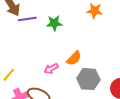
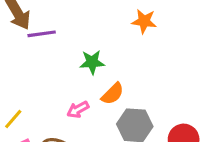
green star: (54, 23) -> (92, 62), moved

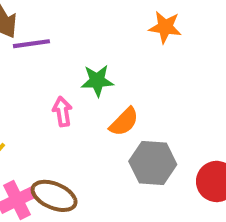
pink arrow: (78, 109) -> (62, 112), moved, turned 110

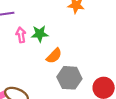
pink arrow: (62, 112) -> (21, 35), moved

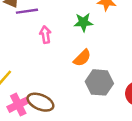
green star: (40, 34) -> (83, 22), moved

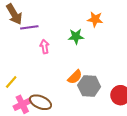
orange semicircle: (82, 58) -> (75, 77), moved

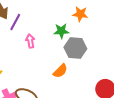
purple line: (29, 27) -> (15, 22), turned -54
gray hexagon: (89, 86) -> (75, 48), moved

